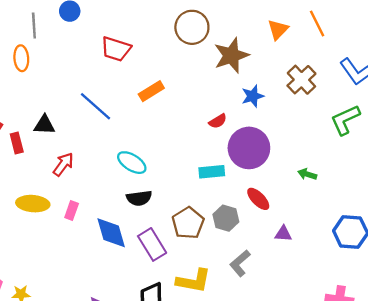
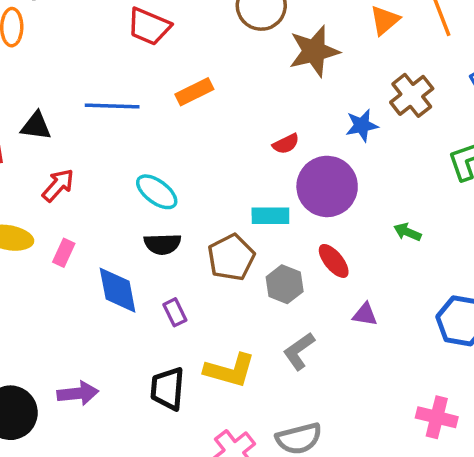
blue star: (253, 96) -> (362, 125), moved
blue line: (96, 106) -> (112, 106), turned -45
brown pentagon: (188, 223) -> (231, 257), moved
purple rectangle: (152, 244) -> (175, 312), size x0.6

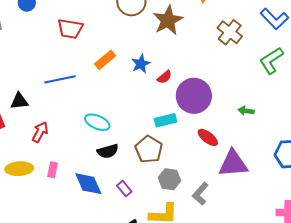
blue star: (362, 125) -> (141, 64), moved
gray hexagon: (285, 284) -> (169, 179), moved
purple triangle: (365, 314) -> (233, 164), size x2.0

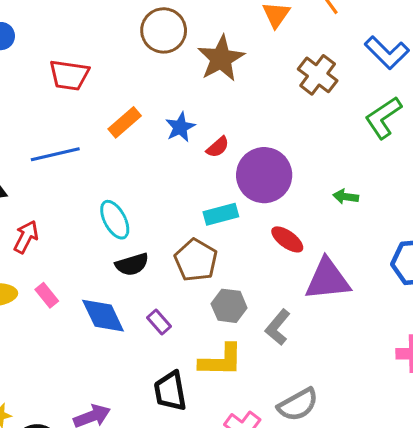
cyan ellipse: (97, 122) -> (115, 220), turned 40
pink rectangle: (53, 170) -> (47, 295), turned -49

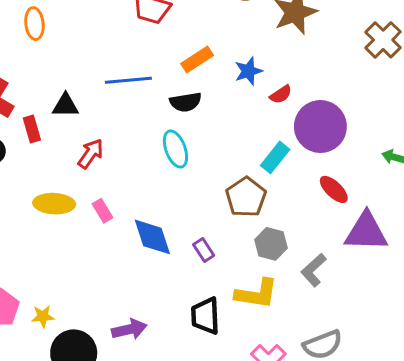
cyan rectangle: (221, 214) -> (275, 157), turned -44
black semicircle: (132, 264) -> (186, 102), moved

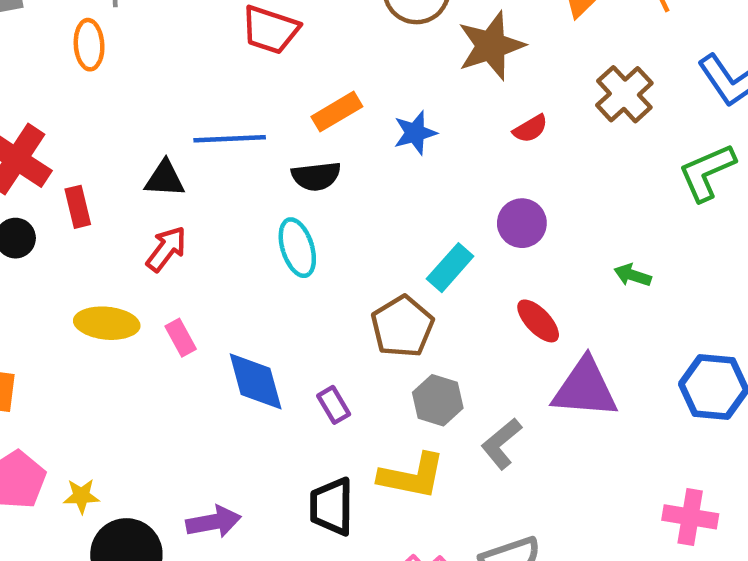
red semicircle: (281, 94) -> (530, 129), moved
black triangle: (66, 105) -> (165, 179), moved
purple circle: (320, 127) -> (522, 223), size x0.6

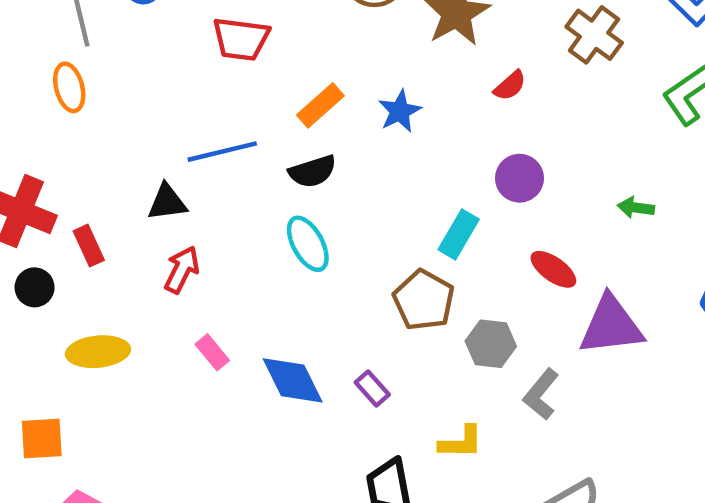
yellow ellipse: (107, 323) -> (98, 352), moved
gray hexagon: (438, 400) -> (491, 344), moved
yellow L-shape: (412, 476) -> (461, 442), size x0.7

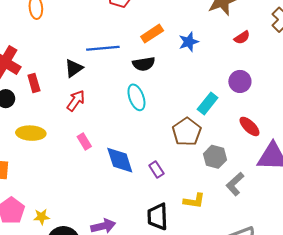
black triangle: (167, 202) -> (74, 68), turned -36

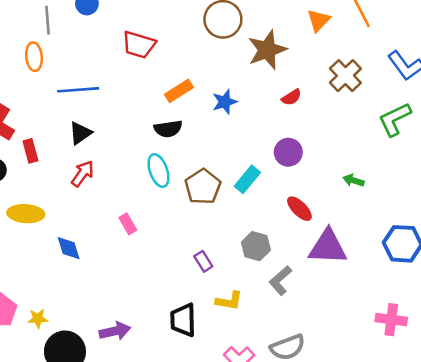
blue line: (103, 48) -> (78, 90), moved
brown pentagon: (187, 132) -> (203, 187), moved
pink rectangle: (84, 141) -> (128, 224), moved
blue diamond: (120, 160) -> (69, 248), moved, size x0.7
purple rectangle: (156, 170) -> (203, 261), moved

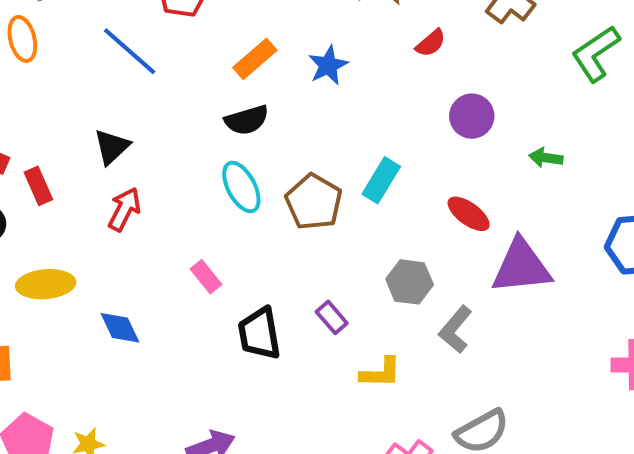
blue line: (78, 90) -> (130, 51), moved, turned 54
purple circle: (288, 152) -> (472, 116), moved
black trapezoid: (183, 320) -> (259, 334), moved

